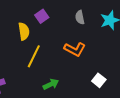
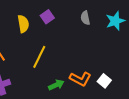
yellow semicircle: (24, 31) -> (23, 24), moved
orange L-shape: (75, 49) -> (80, 79), moved

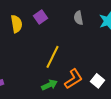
yellow line: (39, 57) -> (52, 57), moved
orange L-shape: (80, 79) -> (73, 79), turned -60

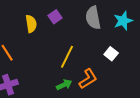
gray semicircle: (78, 18) -> (93, 18), size x1.6
white square: (97, 81) -> (111, 54), moved

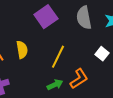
purple square: (55, 17) -> (46, 17), size x1.6
yellow semicircle: (31, 24) -> (22, 50), moved

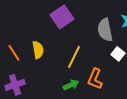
gray semicircle: (84, 18) -> (105, 30), moved
orange L-shape: (79, 79) -> (95, 79), turned 145

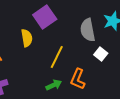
yellow semicircle: (38, 50) -> (27, 38), moved

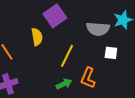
gray semicircle: (88, 30) -> (98, 29), turned -75
white square: (101, 54) -> (111, 53), turned -32

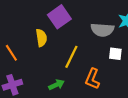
green arrow: (64, 84) -> (56, 85), moved

